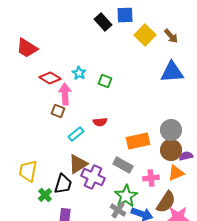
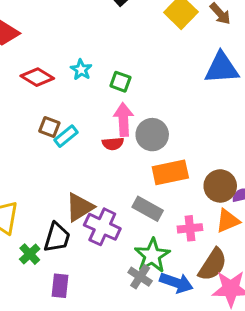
pink arrow: (65, 94) -> (123, 119), moved
gray circle: (171, 130) -> (152, 135), moved
cyan rectangle: (76, 134) -> (66, 136), moved

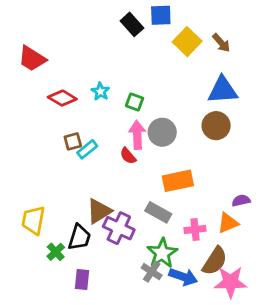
brown square: (49, 127) -> (73, 141), turned -36
gray circle: (152, 135) -> (162, 132), moved
red semicircle: (113, 144) -> (128, 156), turned 54
brown circle: (220, 186) -> (216, 126), moved

